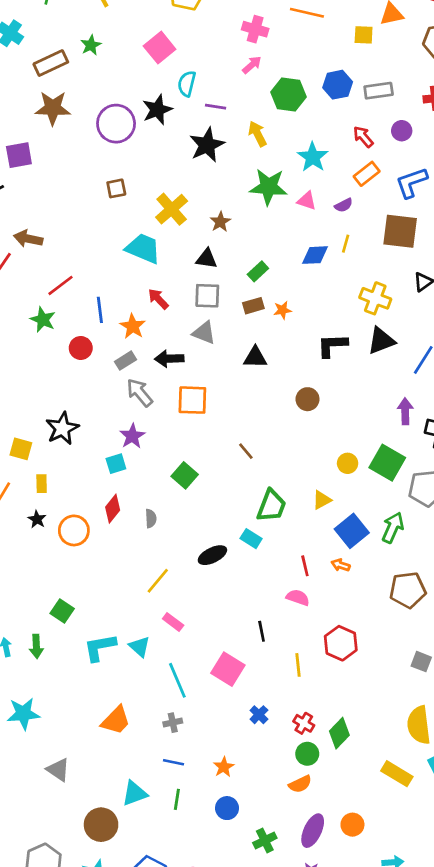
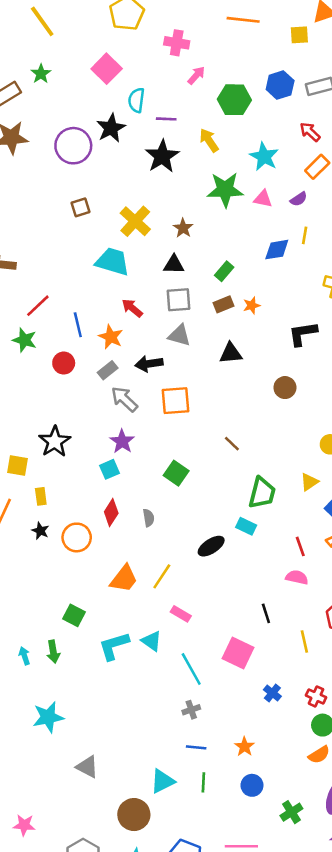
pink cross: (255, 29) -> (177, 43), moved
orange trapezoid: (116, 720) -> (124, 579), moved

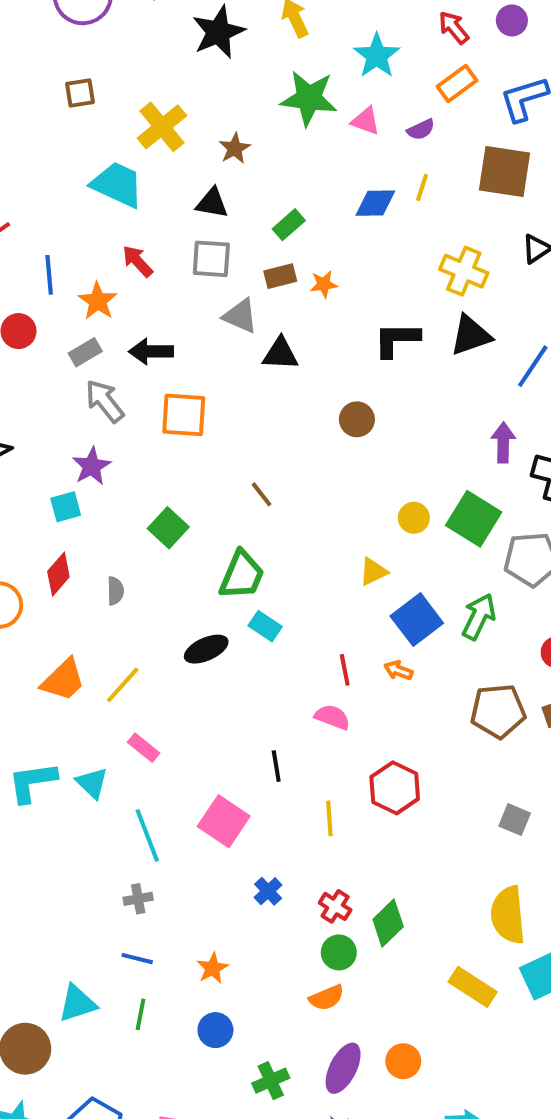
gray triangle: (179, 335) -> (240, 316), moved
green trapezoid: (262, 493) -> (242, 575), moved

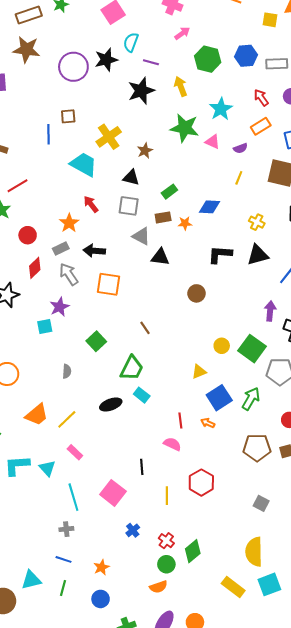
blue diamond: (375, 203) -> (209, 207), moved
yellow cross: (464, 271) -> (257, 222), size x0.7
blue line: (49, 275) -> (49, 134), moved
red diamond: (58, 574) -> (35, 268), moved

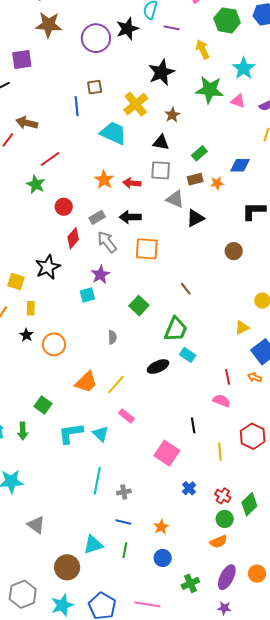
black star: (141, 91) -> (161, 72), moved
red arrow: (91, 204) -> (132, 183), moved, turned -42
orange star: (69, 223) -> (104, 180), moved
black triangle: (160, 257) -> (195, 218), turned -30
cyan line: (73, 497) -> (97, 481), moved, turned 32

